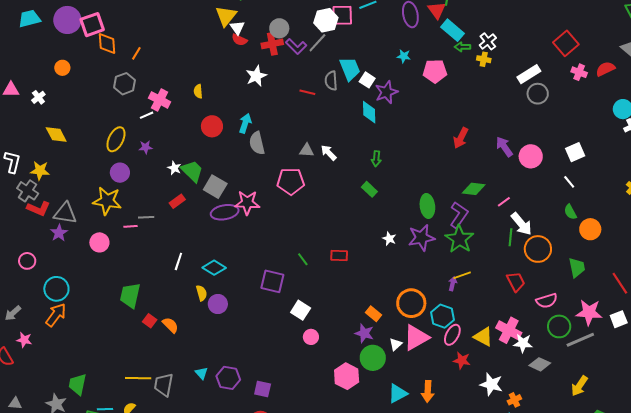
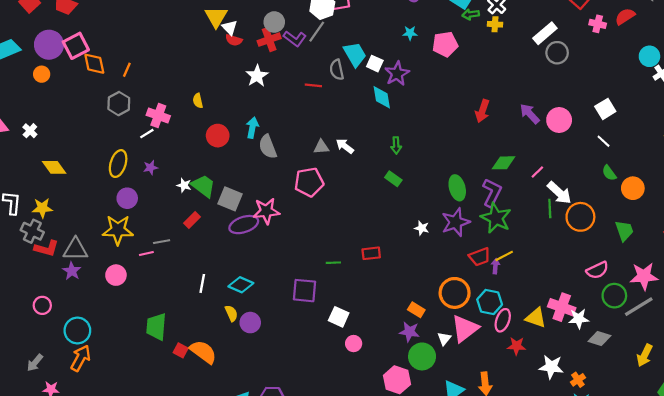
orange circle: (62, 68) -> (42, 74), moved
green line: (303, 259) -> (333, 263), turned -48
red trapezoid: (516, 282) -> (480, 257), moved, turned 105
orange semicircle: (170, 325) -> (203, 352), size x1.5

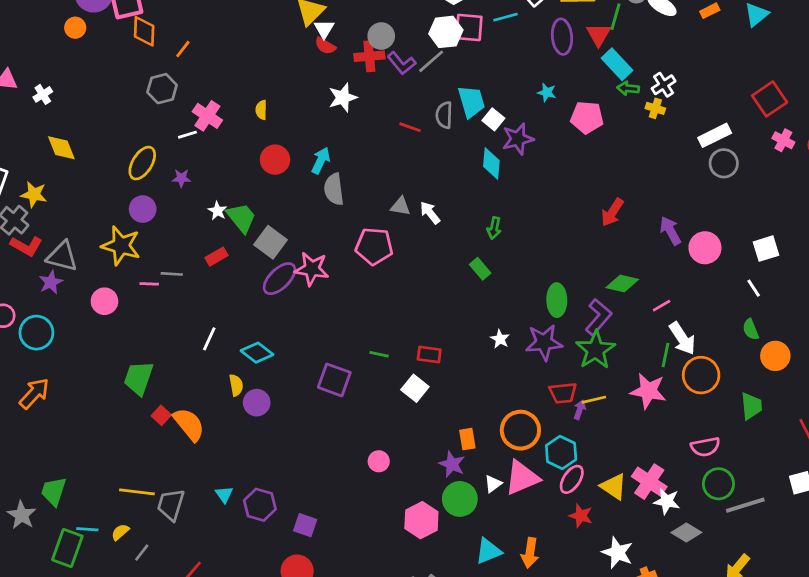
purple ellipse: (244, 225) -> (279, 279), turned -40
pink star: (644, 276) -> (648, 391), moved
orange rectangle: (416, 310) -> (467, 439), turned 35
white square: (339, 317) -> (415, 388), moved
cyan circle: (77, 331) -> (36, 333), moved

